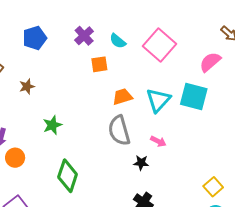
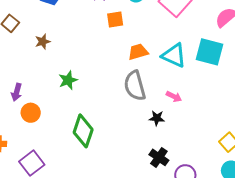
cyan triangle: (158, 100) -> (174, 55), turned -48

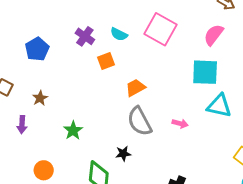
cyan triangle: (174, 55) -> (219, 106), moved
purple arrow: (17, 92) -> (22, 125), moved
black star: (157, 118) -> (123, 154), moved

